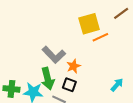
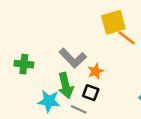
orange line: (100, 37) -> (126, 38), turned 63
green cross: (11, 89) -> (24, 64), moved

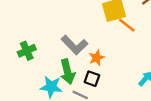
green cross: (24, 64) -> (27, 51), turned -30

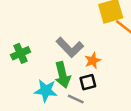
black square: (92, 79) -> (88, 82), turned -35

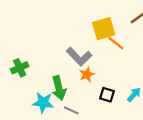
gray L-shape: (70, 47) -> (79, 57), moved
black square: (88, 82) -> (107, 95), moved, turned 32

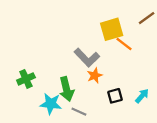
green cross: (20, 68) -> (26, 79), moved
black square: (107, 95) -> (115, 96), turned -32

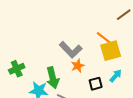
yellow square: (112, 29) -> (111, 51), moved
cyan arrow: (142, 96) -> (116, 76), moved

